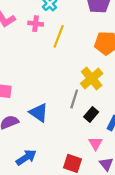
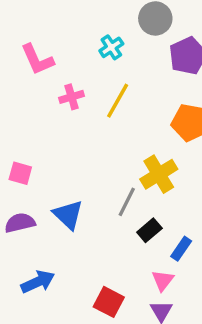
pink cross: (36, 24) -> (72, 97), moved, turned -32
pink triangle: (95, 143) -> (163, 280), moved

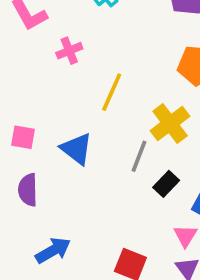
yellow line: (118, 101) -> (112, 92), moved
blue triangle: (68, 215) -> (77, 149), moved
purple semicircle: (20, 223) -> (28, 190), turned -72

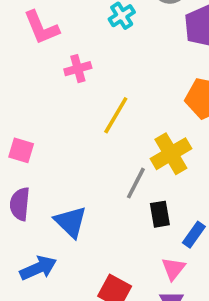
blue triangle: (77, 149) -> (71, 222), moved
black rectangle: (166, 184) -> (160, 214), turned -60

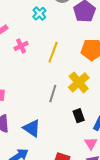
yellow line: (116, 115) -> (53, 52), moved
gray line: (136, 183) -> (53, 94), moved

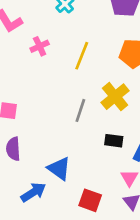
black rectangle: (79, 116) -> (114, 141), turned -64
blue triangle: (32, 128) -> (59, 169), moved

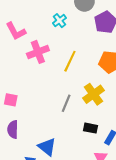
pink cross: (40, 46) -> (38, 52), size x1.5

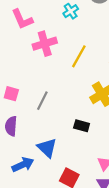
gray line: (66, 103) -> (42, 101), moved
black rectangle: (90, 128) -> (82, 126), moved

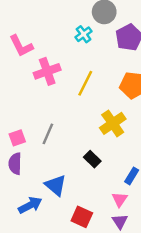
cyan cross: (71, 11) -> (84, 34), moved
pink square: (11, 94) -> (17, 138), moved, turned -32
black rectangle: (82, 126) -> (92, 159), turned 32

